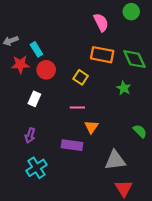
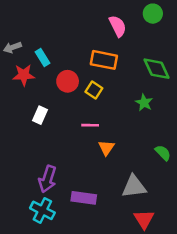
orange rectangle: (102, 55) -> (104, 60), moved
red circle: (46, 70) -> (68, 81), moved
purple arrow: (30, 135) -> (47, 179), moved, size x1.5
purple rectangle: (72, 145) -> (84, 198), moved
cyan cross: (36, 168) -> (42, 210), moved, turned -30

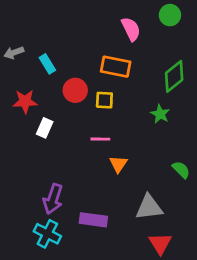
green diamond: (157, 69) -> (174, 76), turned 76
red star: (24, 75) -> (25, 101), moved
yellow square: (94, 90) -> (104, 100), turned -30

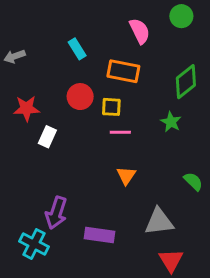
cyan rectangle: (47, 64) -> (77, 49), moved
pink line: (100, 139) -> (120, 132), moved
cyan cross: (47, 234) -> (34, 244), moved

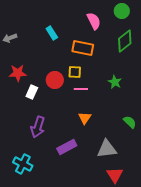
green diamond: (186, 82) -> (125, 41), moved
red circle: (80, 97) -> (55, 80), moved
purple arrow: (56, 213) -> (38, 127), moved
purple rectangle: (99, 235) -> (67, 147), moved, turned -36

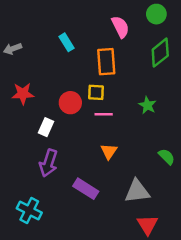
orange rectangle: (83, 48) -> (106, 62), turned 75
white rectangle: (32, 92) -> (46, 127), moved
purple rectangle: (67, 147) -> (86, 189), turned 60

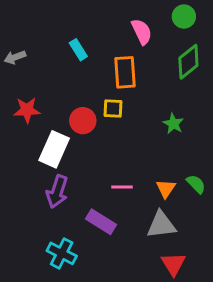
pink line: (104, 114) -> (122, 187), moved
white rectangle: (46, 127) -> (54, 149), size x1.6
orange triangle: (109, 151) -> (166, 189), moved
cyan cross: (29, 211) -> (62, 253), moved

